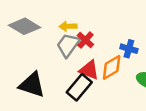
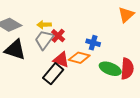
orange diamond: (112, 67) -> (79, 58), turned 45
black triangle: (32, 85) -> (15, 50), moved

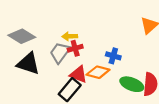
yellow arrow: (44, 25) -> (70, 36), moved
red cross: (58, 36) -> (75, 48), turned 32

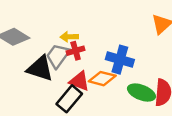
blue cross: (113, 56) -> (120, 60), size x1.5
black triangle: (28, 64) -> (40, 68), moved

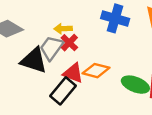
red cross: (76, 51) -> (69, 43), turned -30
blue cross: (120, 60) -> (115, 18), moved

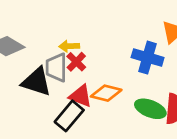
blue cross: (115, 18) -> (148, 58), moved
gray trapezoid: (52, 48) -> (56, 67), turned -36

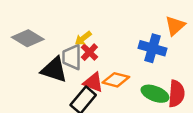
yellow arrow: (69, 46) -> (83, 38), turned -36

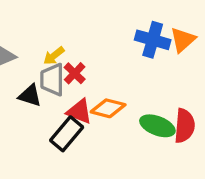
yellow arrow: (83, 38) -> (54, 56), moved
blue cross: (152, 48) -> (153, 40), moved
black triangle: (54, 70) -> (30, 96), size x0.7

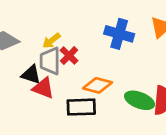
blue cross: (153, 40) -> (119, 34), moved
red triangle: (79, 111) -> (43, 88), moved
black rectangle: (67, 134) -> (81, 107), moved, turned 48

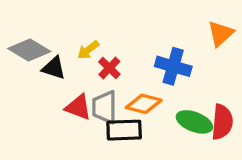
blue cross: (119, 34) -> (173, 66), moved
gray trapezoid: (50, 61) -> (104, 107), moved
black triangle: (31, 75) -> (54, 68), moved

